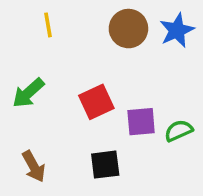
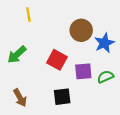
brown circle: (128, 29) -> (81, 30), moved
blue star: (177, 30) -> (104, 43), moved
red square: (96, 102) -> (57, 60), turned -36

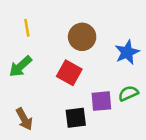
yellow line: (28, 14) -> (27, 28), moved
brown circle: (81, 30) -> (82, 37), moved
purple square: (83, 71) -> (101, 101), moved

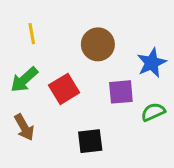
red square: (69, 73) -> (64, 89), moved, turned 30
purple square: (101, 101) -> (121, 92), moved
brown arrow: (24, 119) -> (24, 127), moved

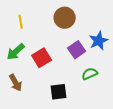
brown circle: (98, 44) -> (65, 18), moved
purple square: (121, 92) -> (77, 50), moved, turned -30
green semicircle: (153, 112) -> (90, 74), moved

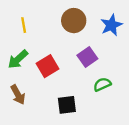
blue star: (99, 41) -> (111, 25), moved

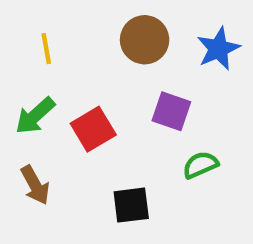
purple square: (87, 57) -> (171, 111), turned -36

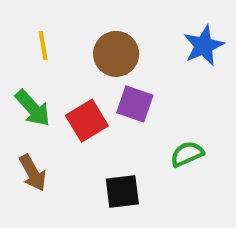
brown circle: (145, 40) -> (116, 54), moved
purple square: (171, 111) -> (135, 104), moved
green arrow: (35, 116) -> (33, 108), turned -90

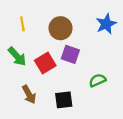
brown arrow: (33, 173) -> (29, 94), moved

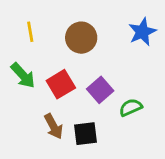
purple square: (70, 54) -> (100, 90), moved, turned 30
brown arrow: (29, 94) -> (54, 126), moved

